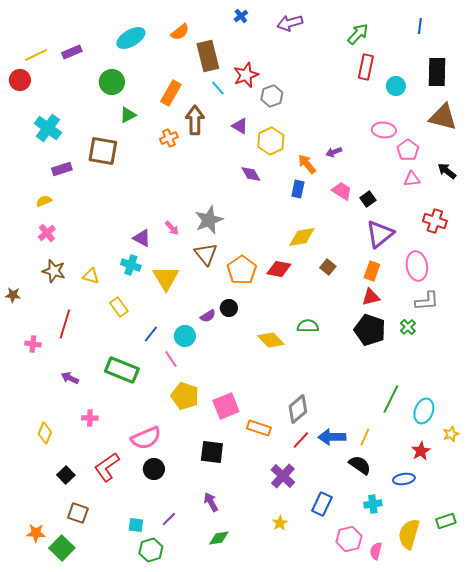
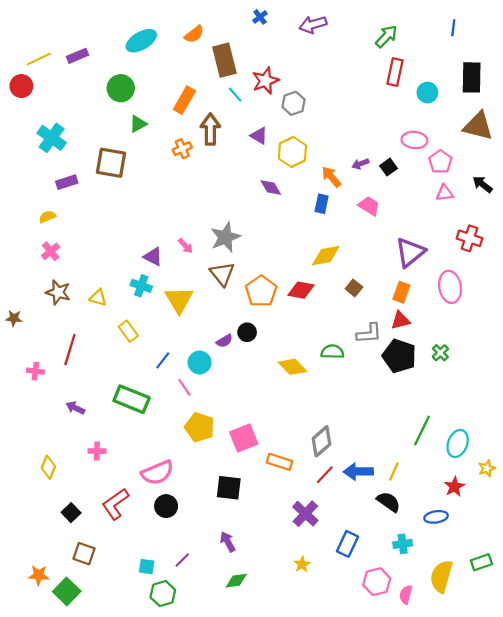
black square: (368, 199) -> (389, 167), moved
gray L-shape: (427, 301) -> (369, 333), moved

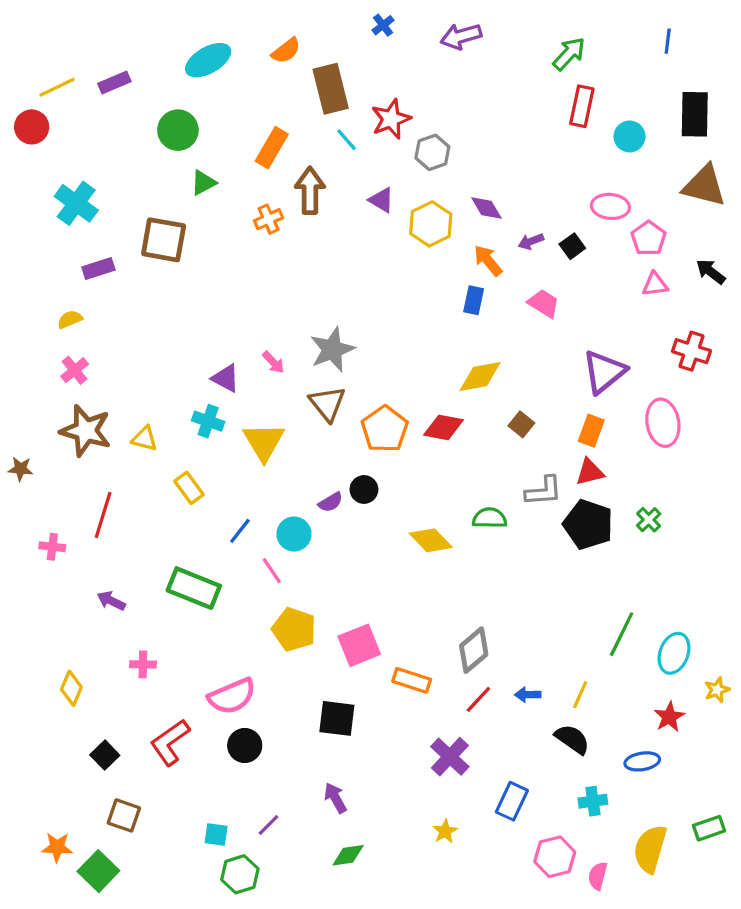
purple diamond: (271, 188) -> (486, 208), moved
brown star: (58, 292) -> (86, 431), size x1.4
blue arrow: (358, 472) -> (528, 695), size x0.6

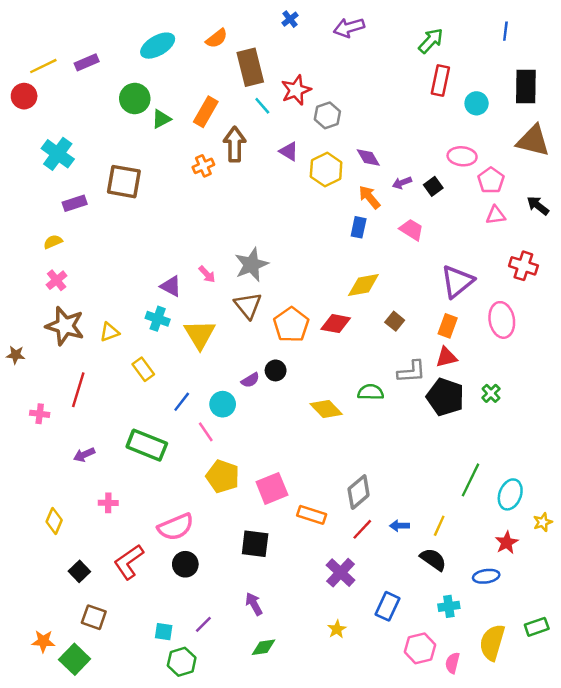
green triangle: (203, 183) -> (161, 119), moved
yellow triangle: (145, 439) -> (109, 332), turned -35
purple arrow: (111, 601) -> (84, 455), turned -50

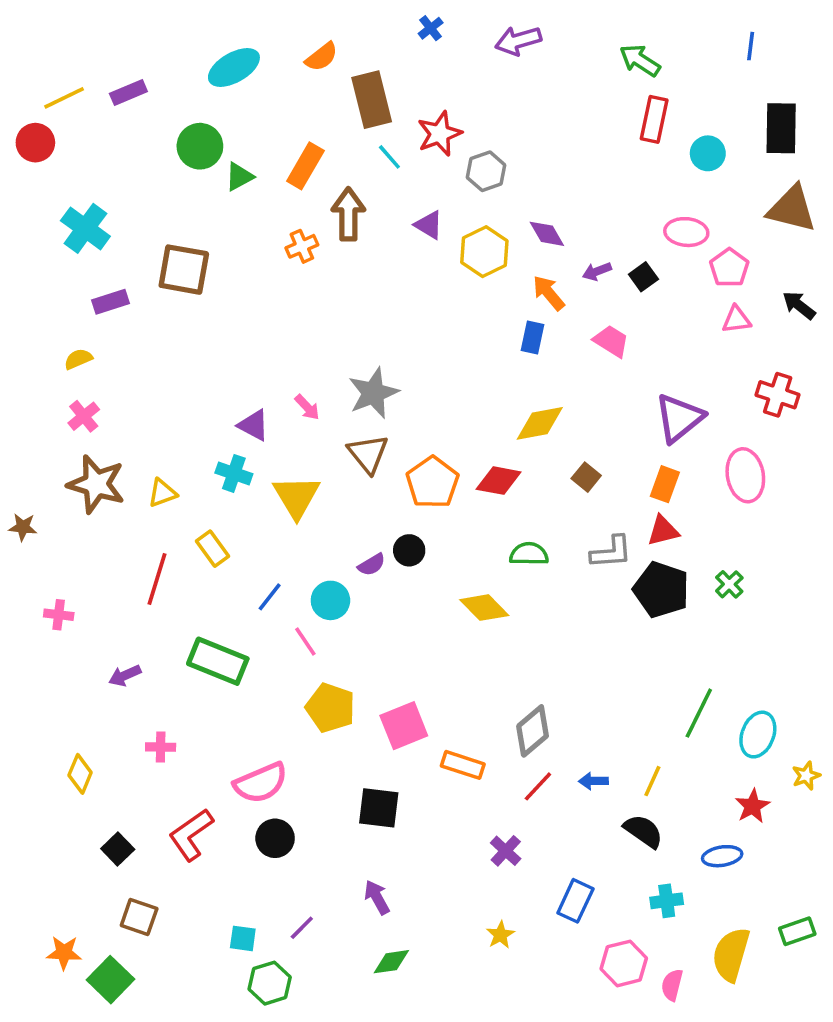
green arrow: (431, 41) -> (640, 60), turned -100
red line: (78, 390) -> (157, 579), moved
green semicircle: (371, 392) -> (529, 554), moved
purple cross: (341, 573) -> (506, 851), size x0.7

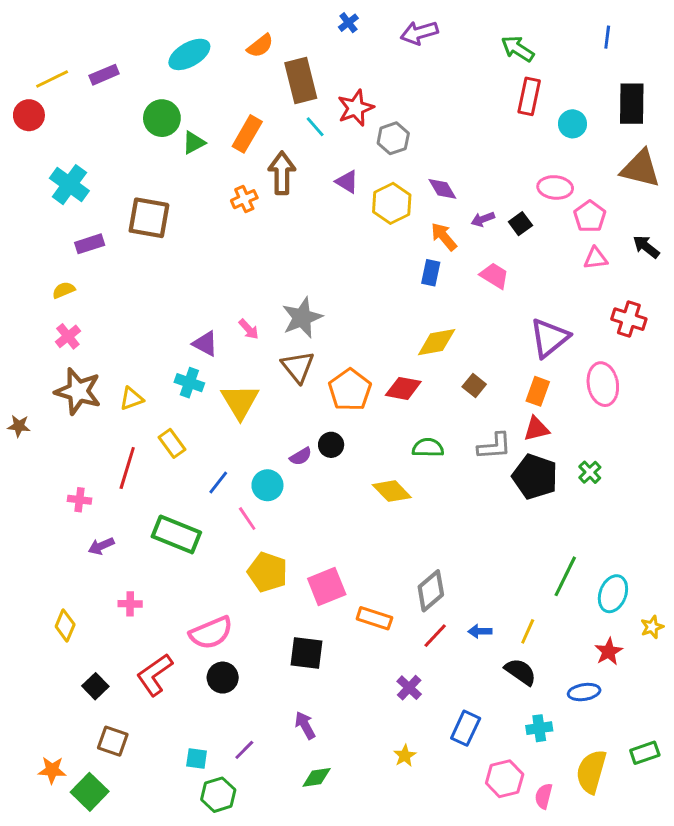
pink cross: (59, 615) -> (80, 500), moved

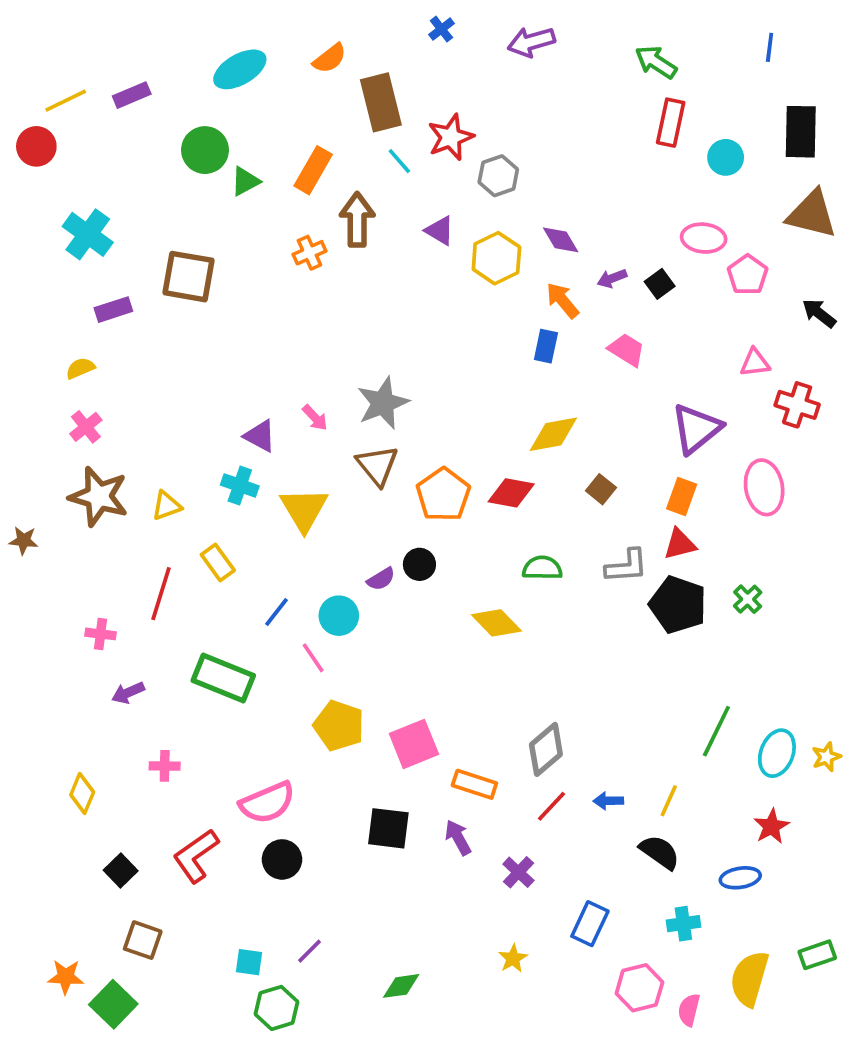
pink triangle: (596, 258) -> (755, 363), moved
yellow star: (652, 627) -> (826, 757), moved
purple arrow: (305, 725) -> (458, 837), moved

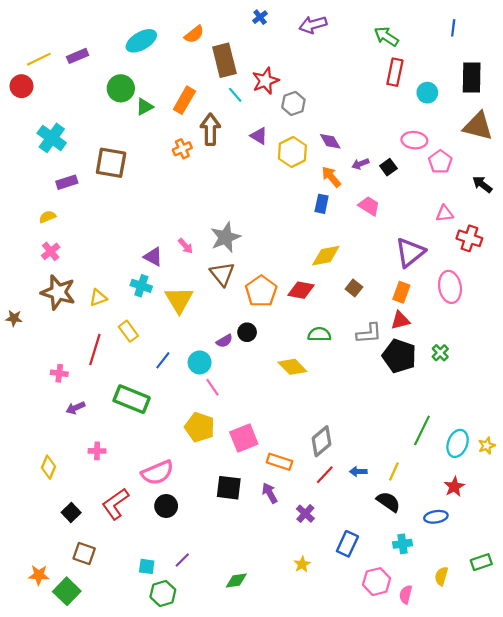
pink line: (313, 658) -> (213, 387), moved
yellow semicircle: (749, 979) -> (441, 576), size x0.6

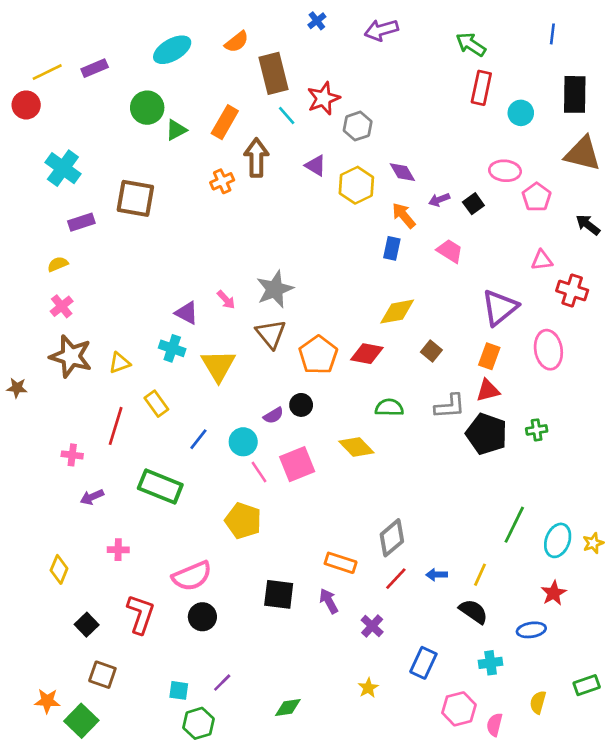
green cross: (440, 353) -> (537, 430), turned 35
pink square: (244, 438) -> (297, 464), moved
red L-shape: (115, 504) -> (141, 614), turned 144

